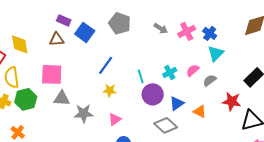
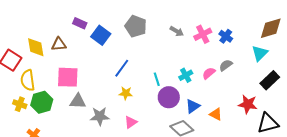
brown triangle: (57, 39) -> (59, 44), moved
cyan triangle: (216, 53) -> (260, 53), moved
gray semicircle: (210, 80) -> (226, 65), moved

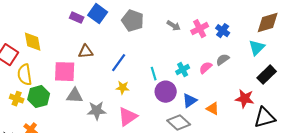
blue square: (101, 35) -> (98, 14), moved
brown triangle: (59, 44) -> (86, 52), moved
pink triangle: (131, 122) -> (128, 117), size x1.5

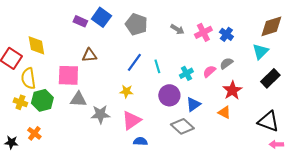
blue line: (119, 63) -> (134, 62), moved
cyan line: (154, 74) -> (157, 66), moved
red star: (245, 99) -> (232, 90), moved, turned 30
orange triangle: (213, 109) -> (224, 112), moved
black triangle: (265, 118) -> (268, 121), turned 35

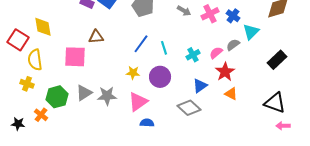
cyan triangle: (260, 51) -> (251, 32), moved
red star: (232, 90) -> (225, 72), moved
purple circle: (169, 95) -> (160, 77), moved
gray triangle: (78, 99) -> (84, 93), moved, turned -36
green hexagon: (42, 100) -> (57, 97), moved

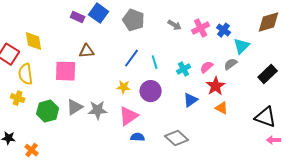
gray semicircle: (233, 45) -> (231, 64), moved
gray diamond: (189, 108) -> (177, 138), moved
orange cross: (41, 115) -> (32, 150), moved

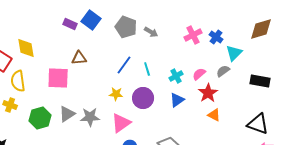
gray arrow: (175, 25) -> (151, 32), moved
black rectangle: (268, 74) -> (260, 81), turned 54
blue triangle: (191, 100) -> (177, 100), moved

